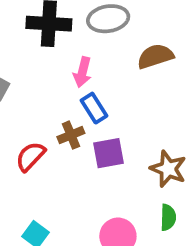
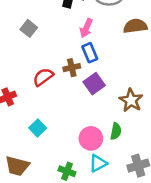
purple square: (108, 153) -> (94, 84), turned -35
green semicircle: (168, 217) -> (116, 131), moved

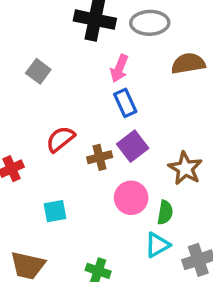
brown cross: (72, 68) -> (100, 157), moved
cyan square: (38, 128) -> (55, 211), turned 35
pink circle: (91, 138) -> (131, 198), moved
cyan triangle: (98, 163) -> (157, 245), moved

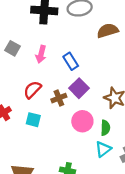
pink arrow: (119, 68) -> (41, 54), moved
cyan square: (55, 211) -> (33, 120), moved, turned 32

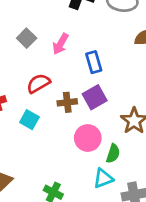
gray square: (13, 48) -> (27, 38), moved

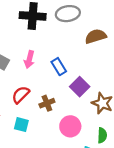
purple square: (95, 97) -> (80, 87), moved
green semicircle: (113, 154) -> (102, 135), moved

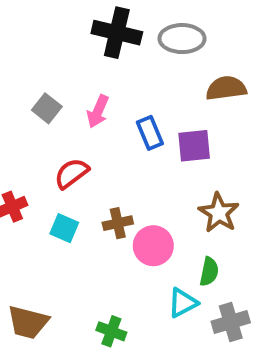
purple square: (80, 87) -> (194, 146), moved, turned 30
brown cross: (47, 103) -> (118, 223), moved

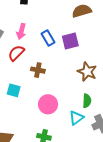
red semicircle: (72, 173) -> (16, 53), moved
brown cross: (118, 223) -> (38, 70), moved, turned 32
pink circle: (153, 246) -> (48, 104), moved

